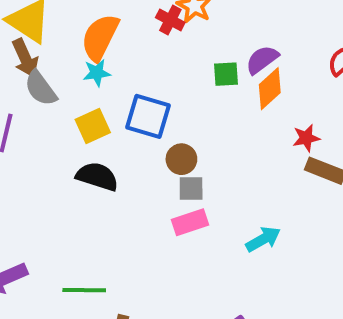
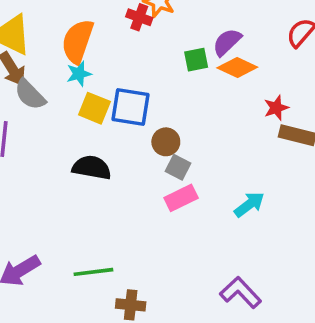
orange diamond: (270, 89) -> (237, 68), turned 75
yellow square: (93, 126) -> (94, 108), moved, turned -36
gray square: (191, 188) -> (178, 167), turned 35

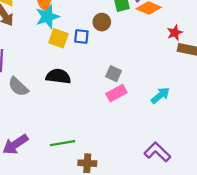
cyan star: (79, 74) -> (47, 17), size x1.5
gray semicircle: (30, 94) -> (18, 87), moved
blue square: (130, 107) -> (81, 36), size x0.6
brown circle: (166, 142) -> (102, 22), moved

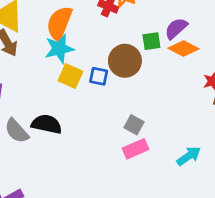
brown circle: (102, 22) -> (125, 61), size x1.5
black semicircle: (58, 76) -> (47, 124), moved

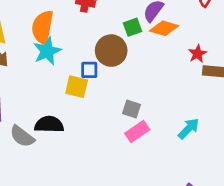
yellow square: (70, 76) -> (77, 87), moved

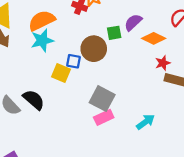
orange semicircle: (43, 27) -> (42, 21), turned 44
orange diamond: (164, 28) -> (154, 38), moved
gray square: (131, 109) -> (102, 99), size x1.6
black semicircle: (49, 124) -> (34, 100), turned 30

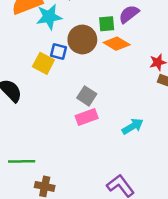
orange diamond: (154, 38) -> (117, 44), moved
cyan star: (42, 40) -> (49, 17), moved
gray square: (102, 99) -> (87, 96), size x0.7

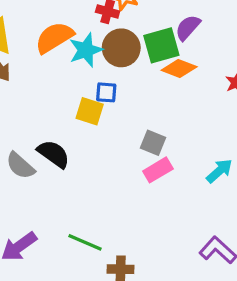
green square: (107, 24) -> (161, 45), size x1.6
brown circle: (82, 39) -> (121, 48), moved
green line: (22, 161) -> (85, 242), turned 35

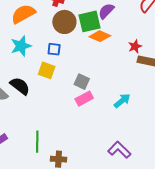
cyan star: (86, 50) -> (21, 46), moved
yellow square: (90, 111) -> (47, 70), moved
green line: (85, 242) -> (37, 142), turned 65

